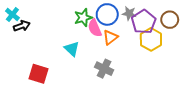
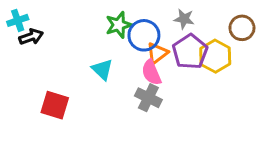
cyan cross: (12, 14) -> (18, 20), turned 32
blue circle: (107, 14) -> (144, 35), moved
purple pentagon: (144, 22) -> (190, 52), moved
pink semicircle: (95, 28) -> (151, 72), moved

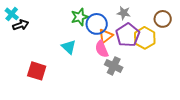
cyan cross: (18, 20) -> (12, 14), turned -32
gray cross: (148, 98) -> (114, 66), moved

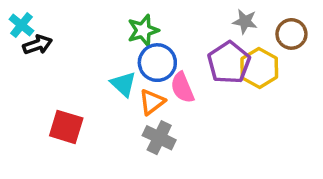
gray star: (124, 13) -> (245, 21), moved
blue circle: (97, 24) -> (157, 63), moved
orange triangle: (106, 36) -> (152, 102), moved
gray cross: (114, 66) -> (159, 138), moved

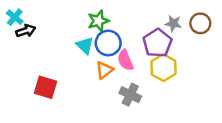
gray star: (245, 21) -> (173, 23), moved
yellow hexagon: (259, 68) -> (163, 68), moved
cyan triangle: (123, 84) -> (85, 45), moved
gray cross: (159, 138) -> (130, 95), moved

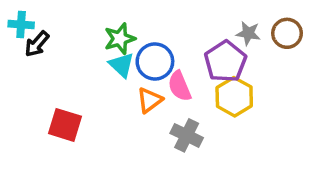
cyan cross: (15, 17) -> (21, 25), turned -35
green star: (98, 21) -> (120, 39), moved
black arrow: (26, 31) -> (37, 44), turned 150

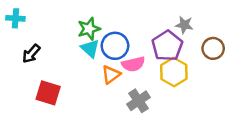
brown circle: (287, 33) -> (213, 48), moved
black arrow: (37, 44) -> (31, 54), moved
pink semicircle: (180, 86) -> (133, 64), turned -80
gray cross: (187, 135) -> (139, 101), turned 30

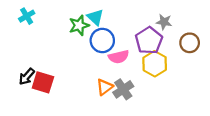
cyan cross: (15, 18) -> (27, 16), moved, turned -35
cyan triangle: (90, 48) -> (95, 17), moved
black arrow: (31, 54) -> (27, 77), moved
orange triangle: (111, 75) -> (105, 87), moved

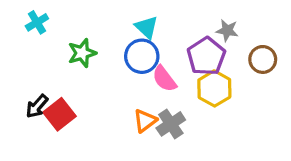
cyan triangle: (95, 17) -> (147, 27), moved
green star: (79, 25) -> (82, 53), moved
pink semicircle: (119, 57) -> (164, 79), turned 66
red square: (43, 82) -> (60, 114), turned 35

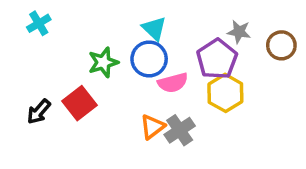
green star: (82, 53) -> (103, 62), moved
brown circle: (263, 59) -> (281, 45), moved
pink semicircle: (164, 79) -> (173, 83), turned -68
red square: (60, 114) -> (79, 103), moved

